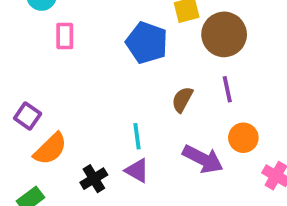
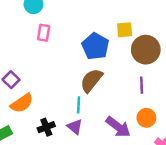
brown semicircle: (182, 99) -> (91, 80), moved, size x1.5

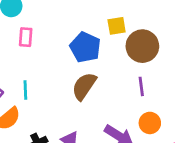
cyan line: (79, 105) -> (25, 90), moved

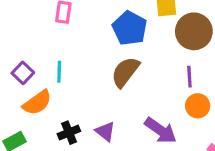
orange circle: (150, 123) -> (198, 106), moved

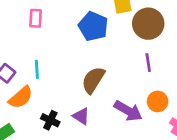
brown semicircle: (125, 72) -> (93, 80), moved
orange circle: (198, 106) -> (158, 101), moved
black cross: (69, 133) -> (50, 120), turned -36

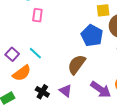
blue pentagon: (93, 26) -> (92, 36), moved
cyan line: (37, 69) -> (35, 53), turned -48

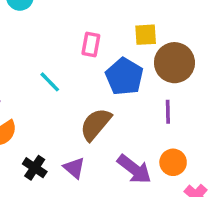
pink rectangle: (37, 15) -> (91, 44), moved
cyan line: (35, 53) -> (50, 82), moved

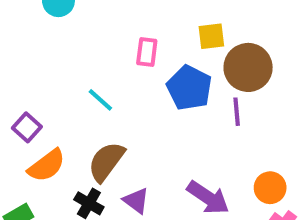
purple line: (168, 112) -> (237, 112), moved
brown semicircle: (96, 124) -> (106, 162), moved
orange circle: (173, 162) -> (270, 188), moved

